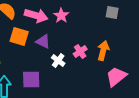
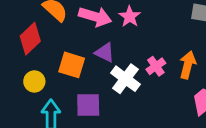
orange square: (19, 37) -> (72, 65), moved
white cross: (58, 61) -> (125, 79), size x1.5

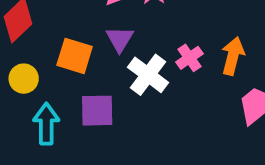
purple triangle: (105, 52) -> (120, 39), turned 35

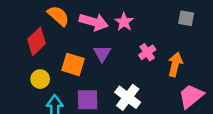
pink cross: (189, 58) -> (147, 52), moved
white cross: (148, 75) -> (128, 97), moved

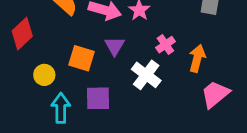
red diamond: (36, 41) -> (22, 34), moved
white cross: (128, 97) -> (146, 75), moved

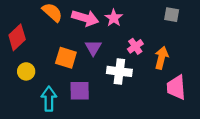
yellow circle: (44, 75) -> (26, 71), moved
white cross: (146, 75) -> (119, 71), turned -30
pink trapezoid: (215, 94) -> (176, 87), turned -55

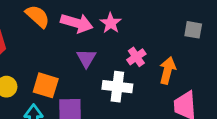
gray square: (172, 15) -> (193, 30), moved
orange square: (66, 58) -> (46, 85), moved

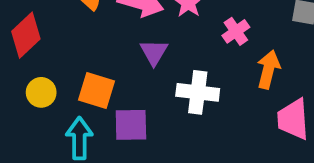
pink cross: (136, 57) -> (236, 31), moved

